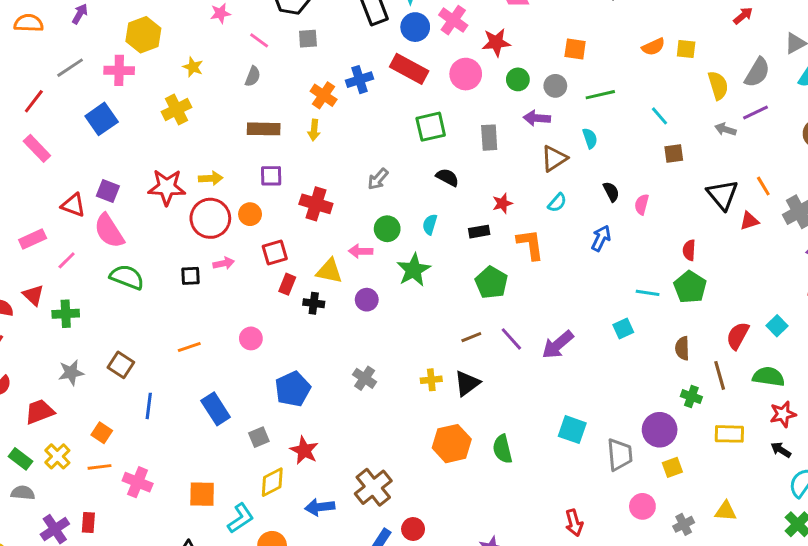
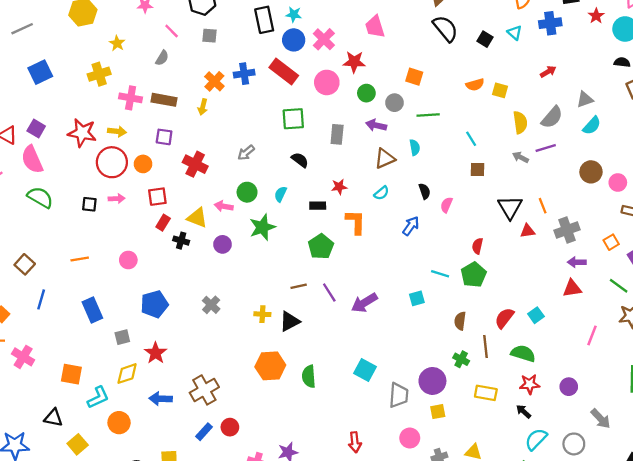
pink cross: (119, 70) -> (131, 98), moved

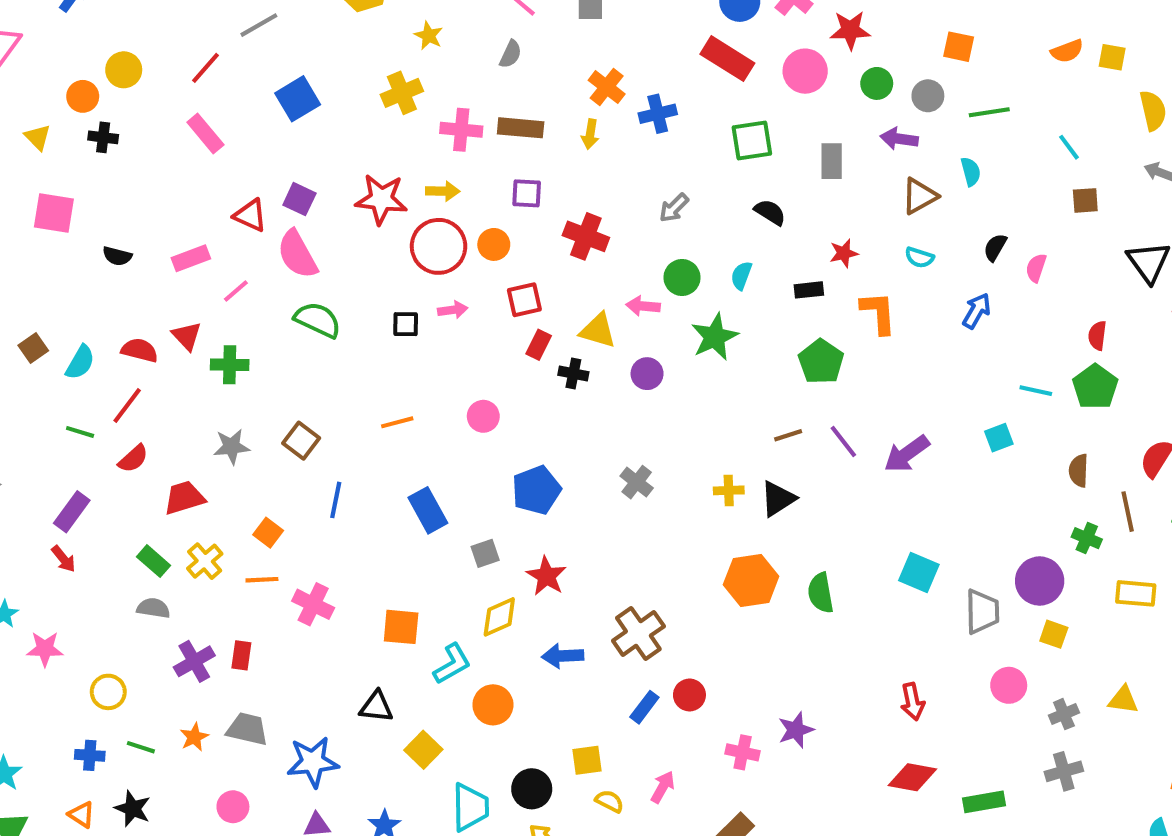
blue cross: (244, 74) -> (658, 114), moved
black semicircle: (425, 191) -> (995, 247), turned -126
cyan semicircle: (381, 193) -> (919, 257), turned 63
yellow square: (438, 412) -> (1054, 634), turned 35

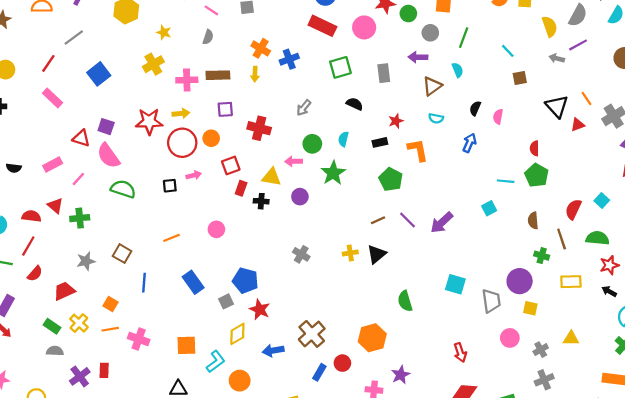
green circle: (877, 83) -> (408, 14), moved
green line: (989, 112) -> (464, 38), turned -54
blue pentagon: (536, 490) -> (245, 281), moved, turned -30
orange hexagon: (751, 580) -> (372, 338), moved

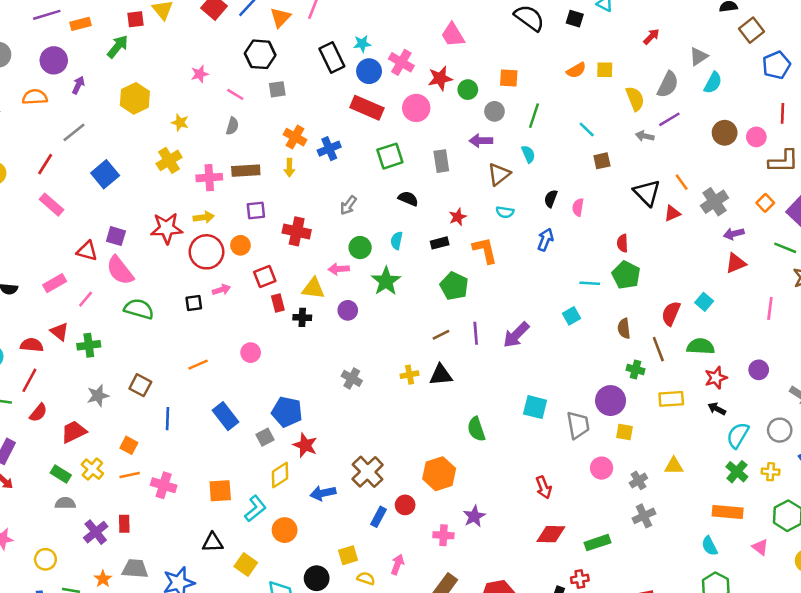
red rectangle: (241, 188) -> (278, 303), turned -32
purple line: (408, 220) -> (476, 333), turned 42
black triangle: (377, 254) -> (441, 375), turned 36

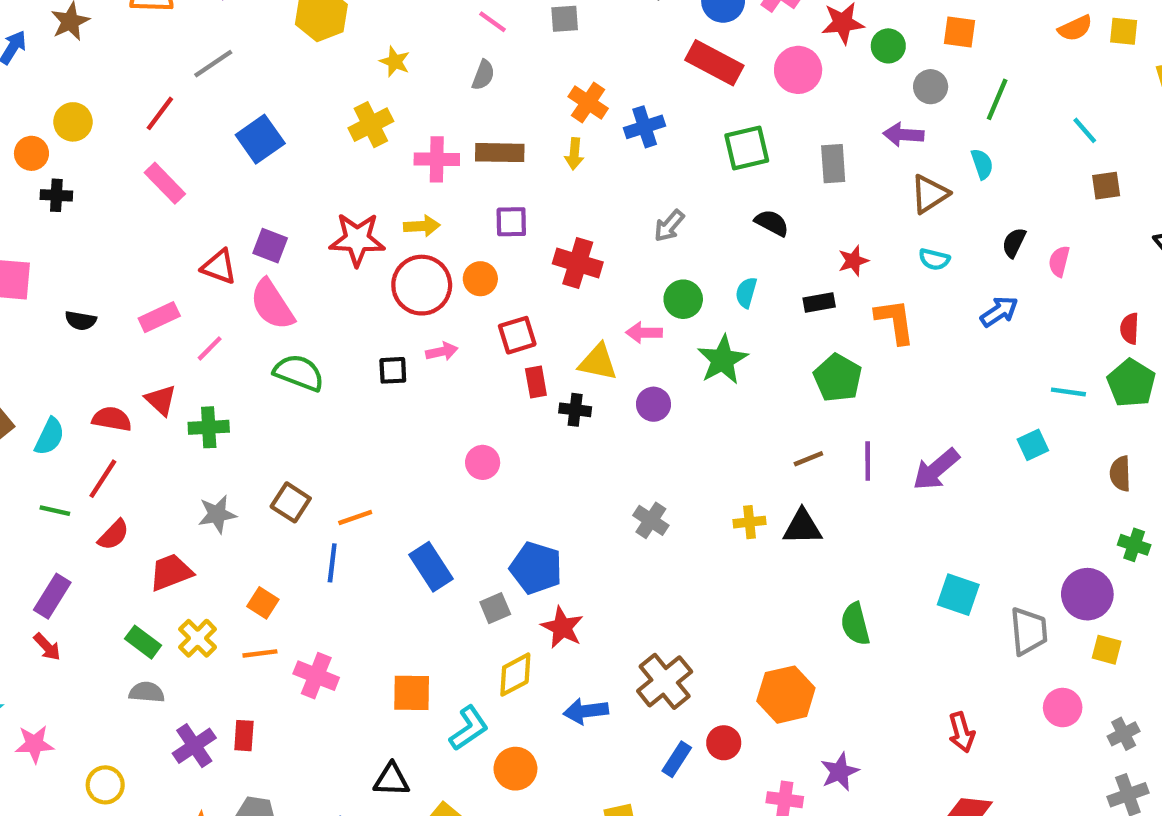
blue arrow: (545, 240) -> (999, 312), turned 30
orange line: (198, 365) -> (355, 517), moved

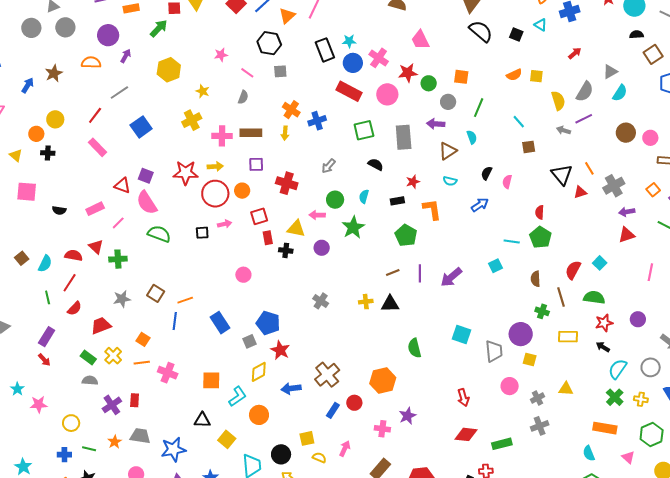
gray rectangle: (833, 164) -> (404, 137), size x1.4
green line: (55, 511) -> (48, 297), turned 64

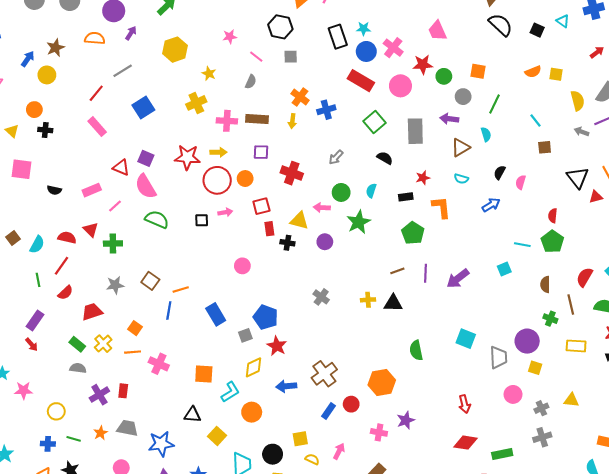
yellow circle: (55, 119) -> (47, 75), moved
green square: (364, 130) -> (374, 122), turned -30

